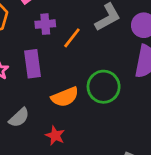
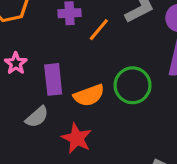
purple rectangle: (32, 64) -> (53, 79), moved
red star: (55, 136) -> (77, 138), size x1.4

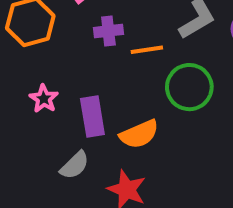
orange line: (99, 30) -> (147, 50), turned 45
green circle: (133, 85) -> (189, 87), moved

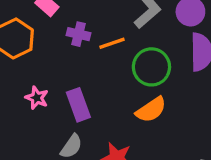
purple cross: (108, 31) -> (79, 34), turned 30
orange semicircle: (139, 134) -> (151, 110), moved

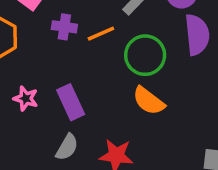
orange semicircle: (151, 110) -> (149, 101), turned 76

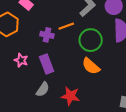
purple cross: (64, 27) -> (47, 35), moved

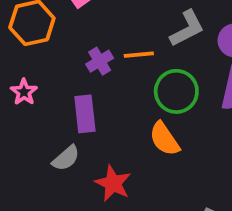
purple cross: (47, 35) -> (100, 61), turned 32
pink star: (21, 60) -> (24, 92), moved

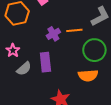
orange semicircle: (164, 139) -> (88, 76), turned -60
gray semicircle: (66, 158) -> (24, 69), moved

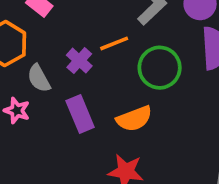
gray semicircle: (24, 69) -> (39, 78), moved, turned 119
orange semicircle: (88, 76) -> (134, 119), moved

